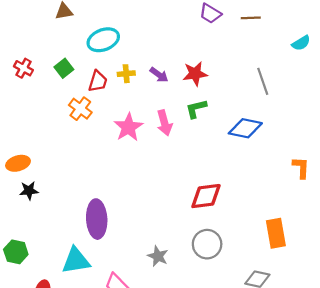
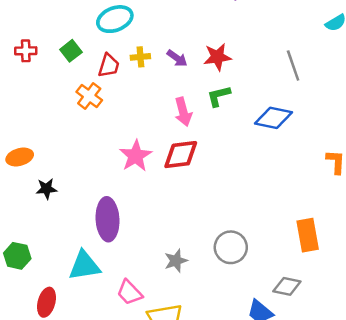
red cross: (23, 68) -> (26, 51), turned -30
pink star: (128, 127) -> (136, 156), moved
black star: (29, 191) -> (46, 189), moved
red diamond: (206, 196) -> (181, 155), moved
gray star: (158, 256) -> (176, 261), turned 30

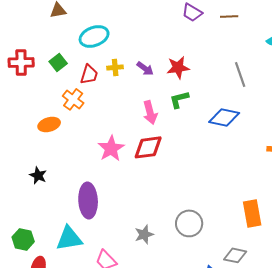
red cross: (26, 51) -> (21, 62), size x1.4
orange ellipse: (20, 157) -> (49, 124), moved
black star: (46, 189) -> (38, 175), turned 30
green hexagon: (17, 256) -> (23, 239), moved

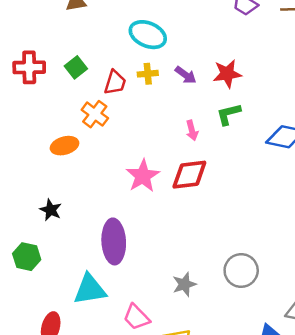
cyan ellipse: (94, 36) -> (148, 35), moved, turned 44
pink arrow: (150, 112) -> (192, 130), size x0.7
green hexagon: (23, 239) -> (27, 257), moved

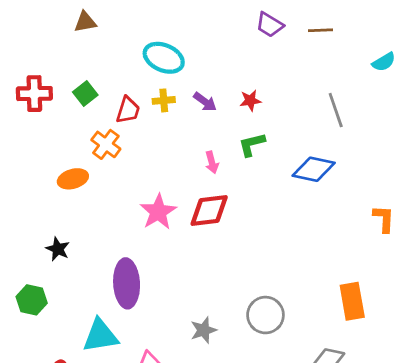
red star: (227, 74) -> (250, 100), size x0.7

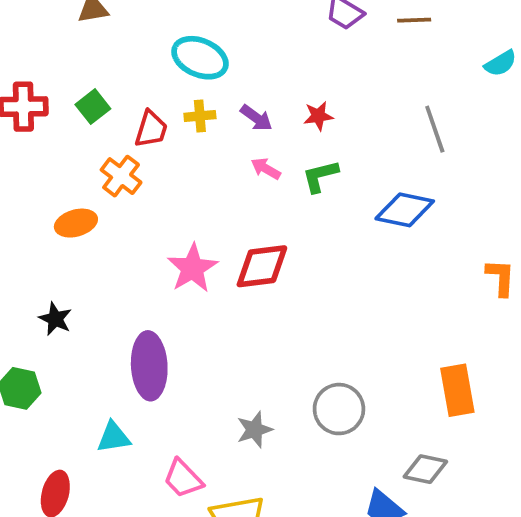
pink arrow: (212, 162) -> (266, 169), moved, turned 135
cyan triangle: (100, 336) -> (114, 437), size x0.7

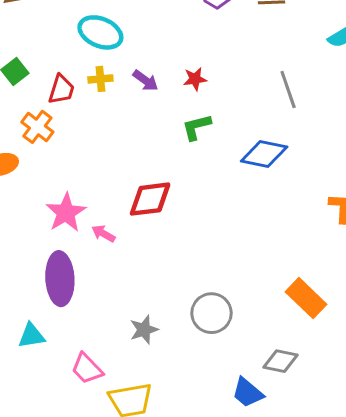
pink arrow: (266, 169) -> (103, 234), moved
pink star: (192, 268) -> (66, 213), moved
orange rectangle: (457, 390) -> (306, 298), turned -36

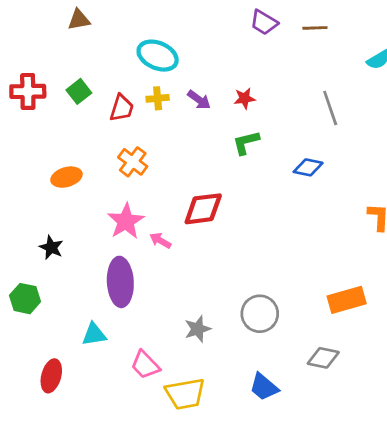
orange cross: (37, 127) -> (133, 162), moved
blue diamond: (264, 154) -> (308, 167), size x0.7
orange rectangle: (306, 298) -> (347, 300), turned -60
blue trapezoid: (248, 393) -> (264, 387), moved

